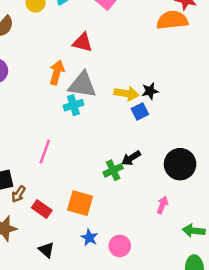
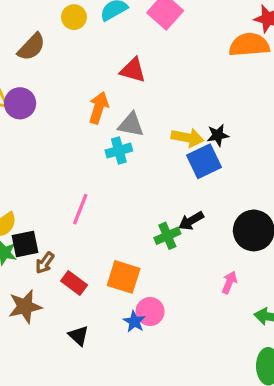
gray triangle: (82, 85) -> (131, 125), size x0.7
blue square: (140, 112) -> (204, 161), size x1.5
pink circle: (120, 246) -> (150, 311), moved

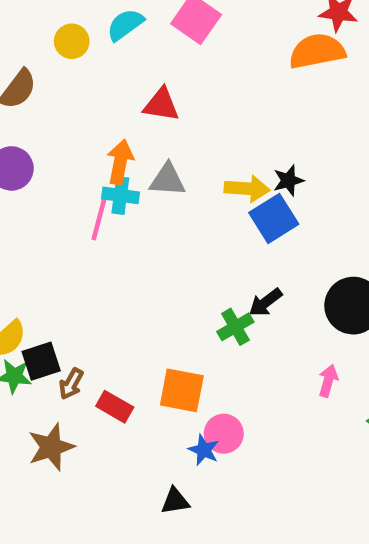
cyan cross: (119, 151) -> (120, 195), moved, turned 30
pink line: (80, 209) -> (99, 219), moved
black triangle: (79, 336) -> (175, 501), moved, turned -45

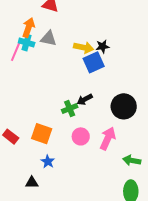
pink arrow: (328, 381) -> (108, 138), size x1.6
pink circle: (224, 434) -> (81, 136), moved

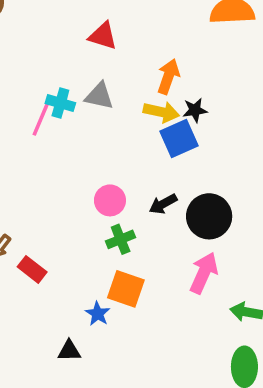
orange arrow: (29, 28) -> (168, 77), moved
black circle: (124, 106) -> (209, 216), moved
green cross: (70, 108) -> (121, 239), moved
orange square: (42, 134) -> (126, 289), moved
pink circle: (81, 136) -> (110, 200), moved

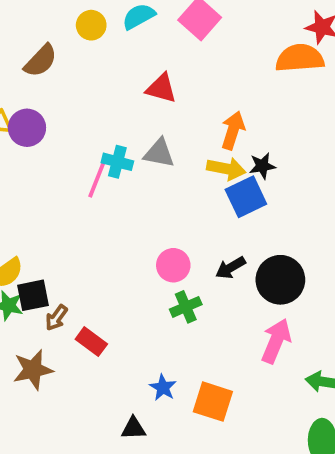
orange square: (126, 289) -> (213, 402), moved

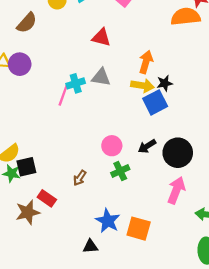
cyan cross: (117, 162) -> (76, 83), turned -30
brown arrow: (56, 318) -> (80, 178), moved
red rectangle: (91, 342) -> (47, 198), moved
blue star: (163, 387) -> (108, 221), size x1.5

